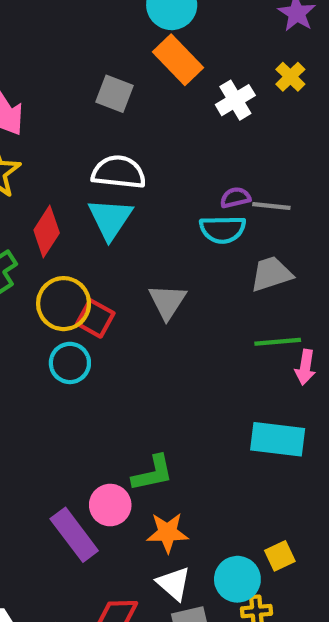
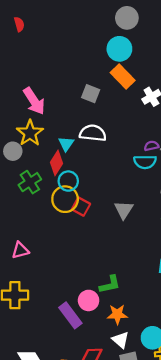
cyan triangle: (110, 219) -> (66, 144), moved, size x0.7
gray triangle: (167, 301) -> (124, 210), moved
cyan circle: (70, 363) -> (68, 181), moved

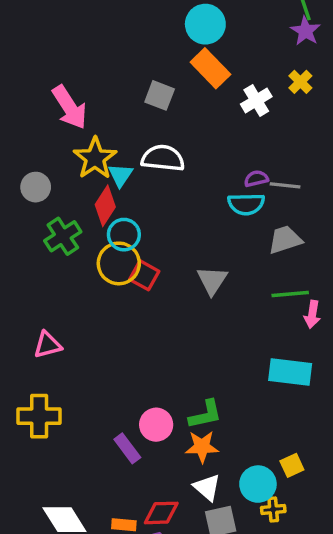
yellow star: (30, 133) -> (95, 158), moved
green L-shape: (110, 284) -> (205, 414), moved
purple rectangle: (70, 315) -> (127, 448), size x0.7

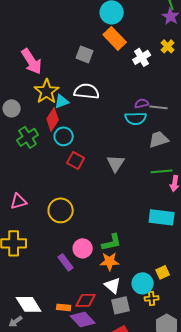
cyan triangle: (120, 175) -> (62, 101), turned 35
yellow circle: (119, 263) -> (61, 210), moved

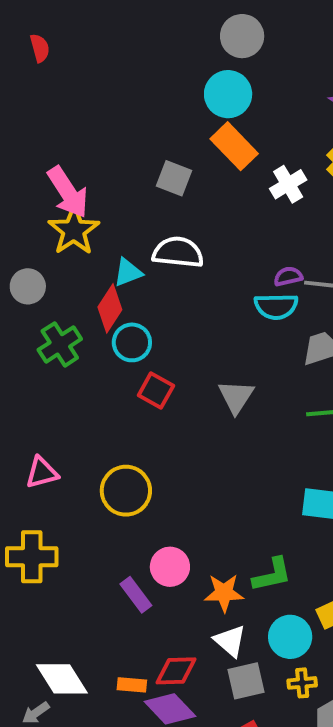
yellow star: (47, 91) -> (74, 230), moved
green L-shape: (112, 242) -> (272, 575), moved
yellow cross: (152, 298) -> (302, 683), moved

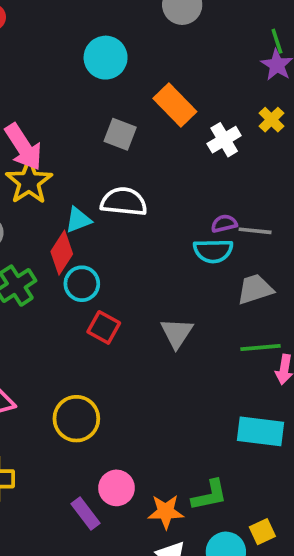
cyan circle: (228, 94) -> (106, 58), moved

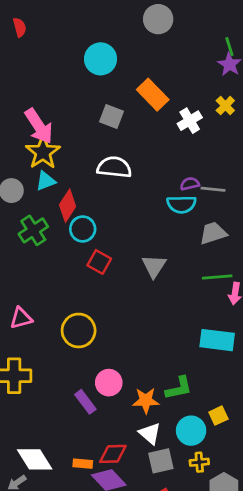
cyan triangle: (78, 220) -> (46, 181), moved

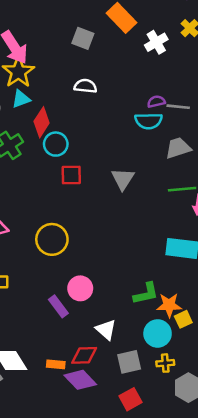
white semicircle: (114, 167) -> (85, 86), size x0.7
red square: (99, 262) -> (71, 175), turned -30
orange star: (146, 400) -> (169, 305), moved
white triangle: (150, 433) -> (106, 330), moved

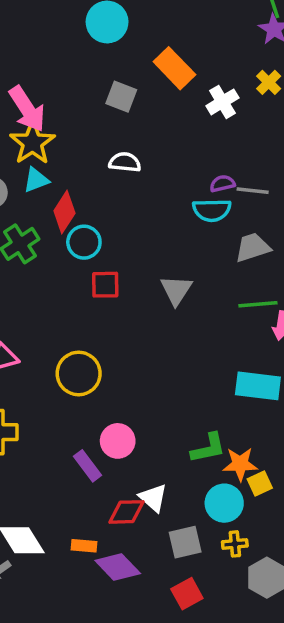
red diamond: (84, 355) -> (127, 512), moved

